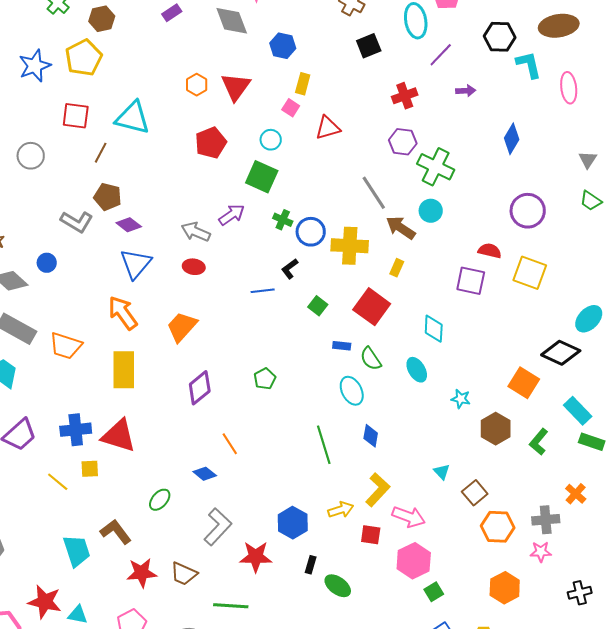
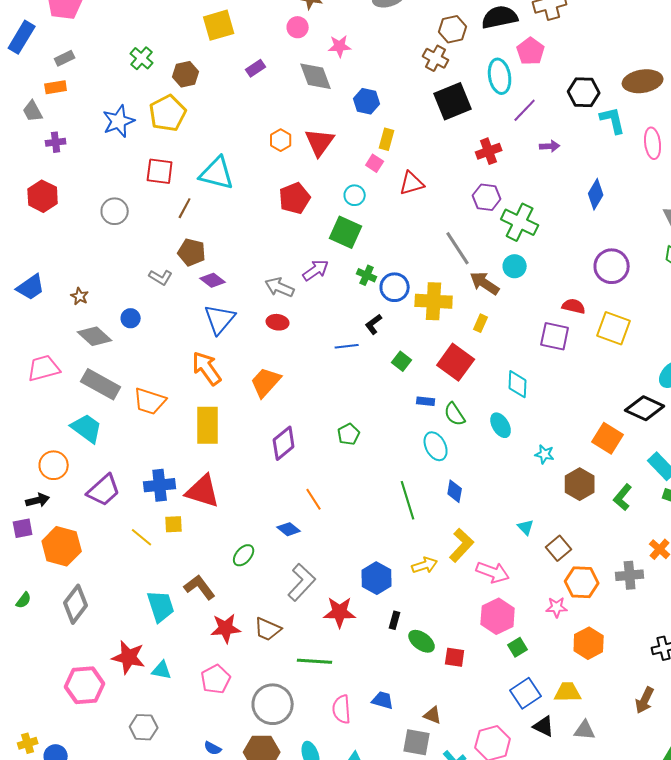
black square: (369, 46) -> (453, 101), size x1.5
gray L-shape: (77, 222) -> (161, 277), size x0.7
red square: (371, 535) -> (455, 657), moved
pink star: (541, 552) -> (557, 607), moved

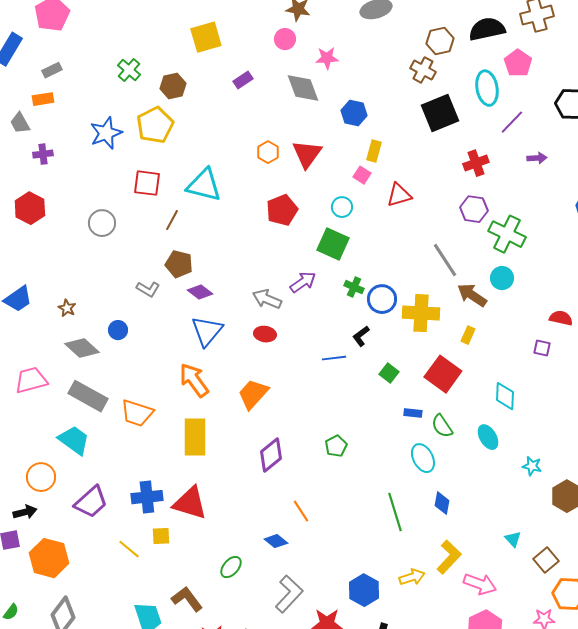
purple square: (555, 336) -> (542, 348), size x0.6

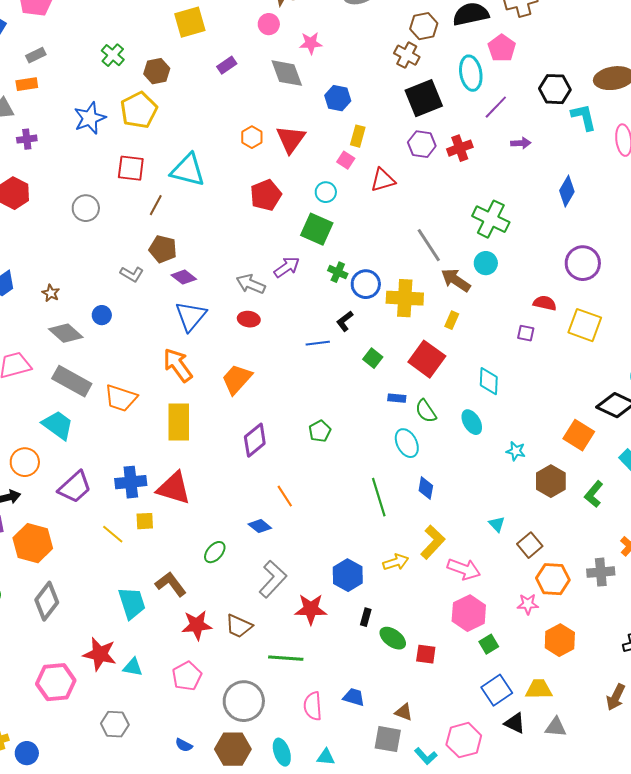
purple hexagon: (474, 209) -> (422, 144), moved

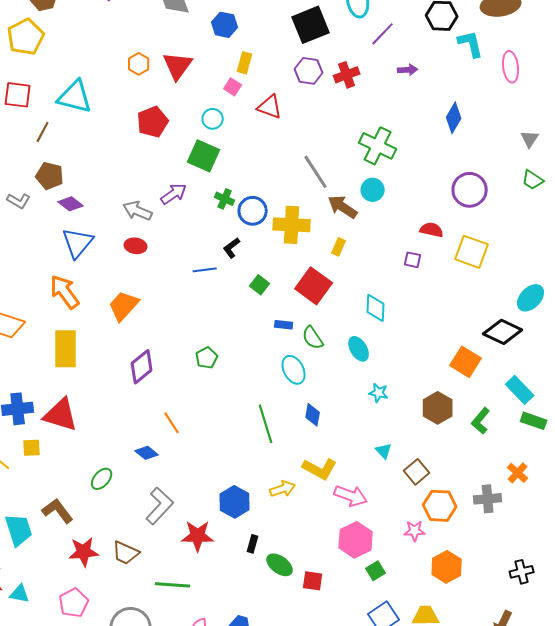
red triangle: (383, 180) -> (270, 107), turned 36
cyan star: (516, 451) -> (379, 393), moved
yellow L-shape: (433, 542) -> (320, 469), turned 76

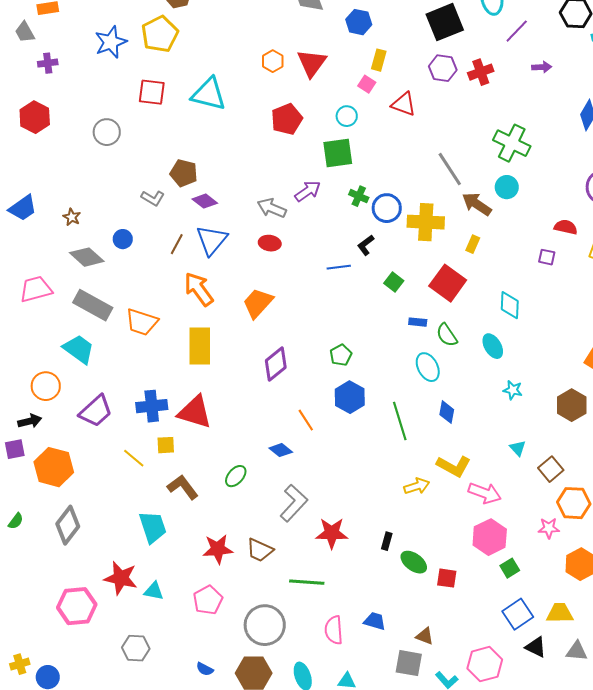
brown line: (43, 132) -> (177, 244), moved
green square: (204, 156) -> (338, 153), turned -32
blue hexagon: (235, 502) -> (350, 397), moved
brown L-shape: (58, 511) -> (183, 487), moved

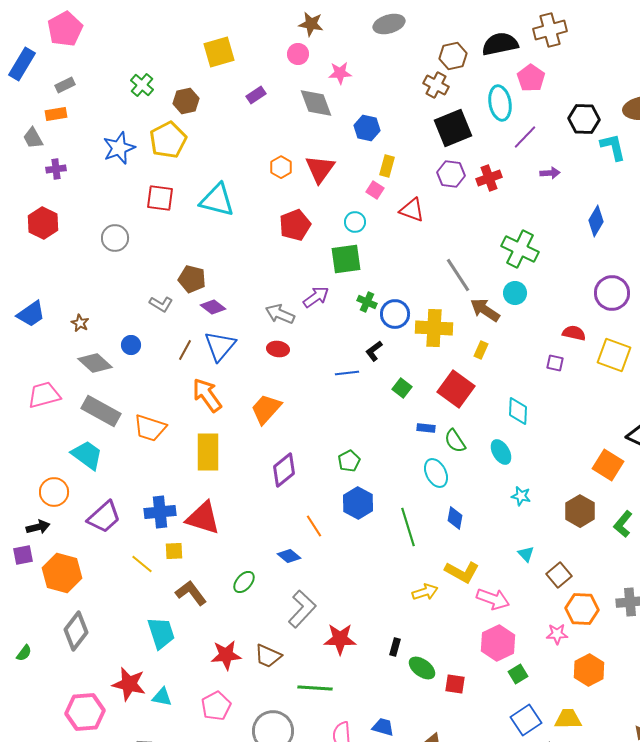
green semicircle: (16, 521) -> (24, 653), moved

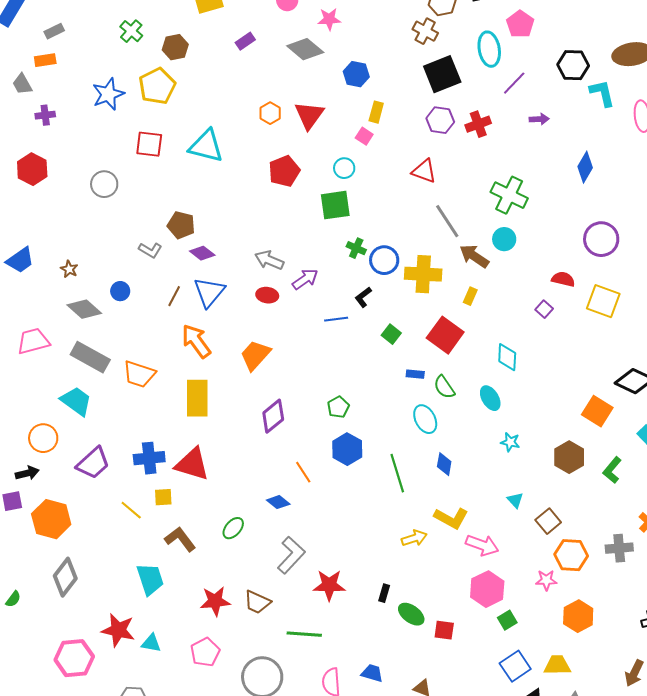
gray diamond: (316, 103) -> (305, 49), turned -30
red triangle: (412, 210) -> (424, 171), moved
purple arrow: (316, 297) -> (305, 279), moved
purple square: (555, 363) -> (544, 309), turned 30

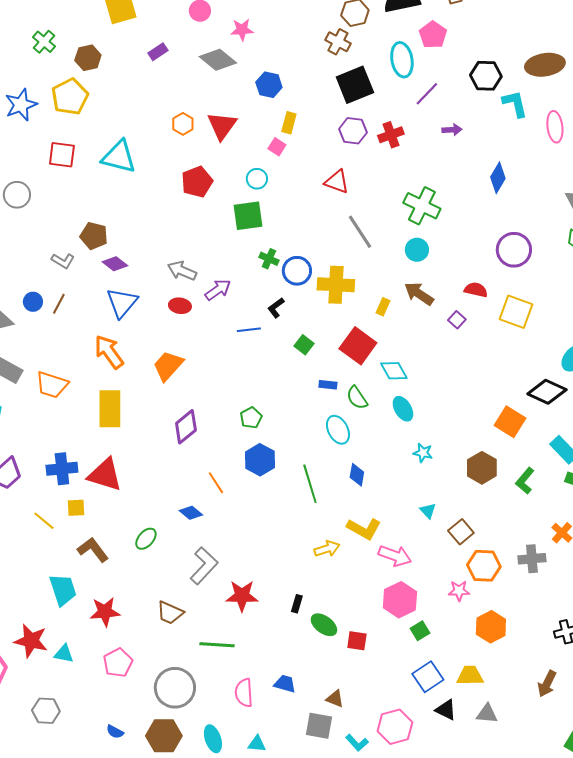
brown arrow: (474, 256) -> (419, 294), moved
brown line: (174, 296) -> (59, 304), moved
cyan diamond: (507, 357) -> (394, 371), moved, turned -32
red star: (215, 601) -> (105, 612), moved

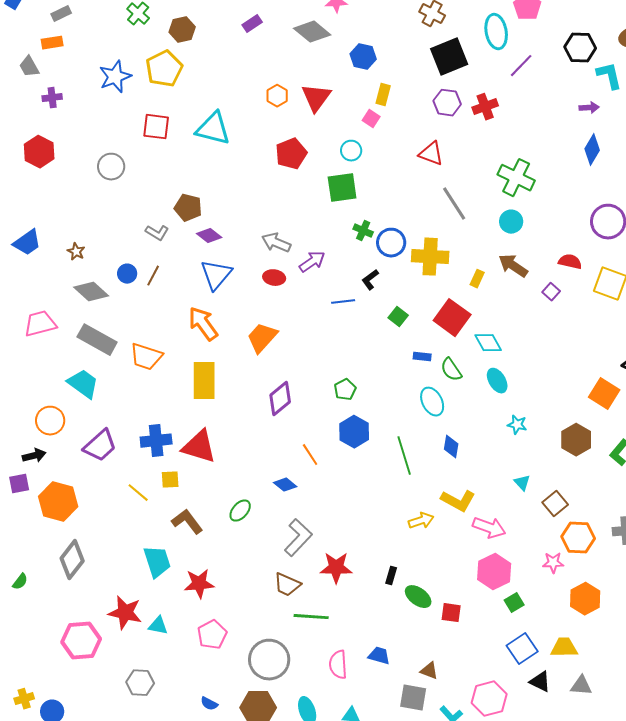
purple arrow: (452, 130) -> (589, 108), moved
brown trapezoid: (170, 613) -> (287, 585), moved

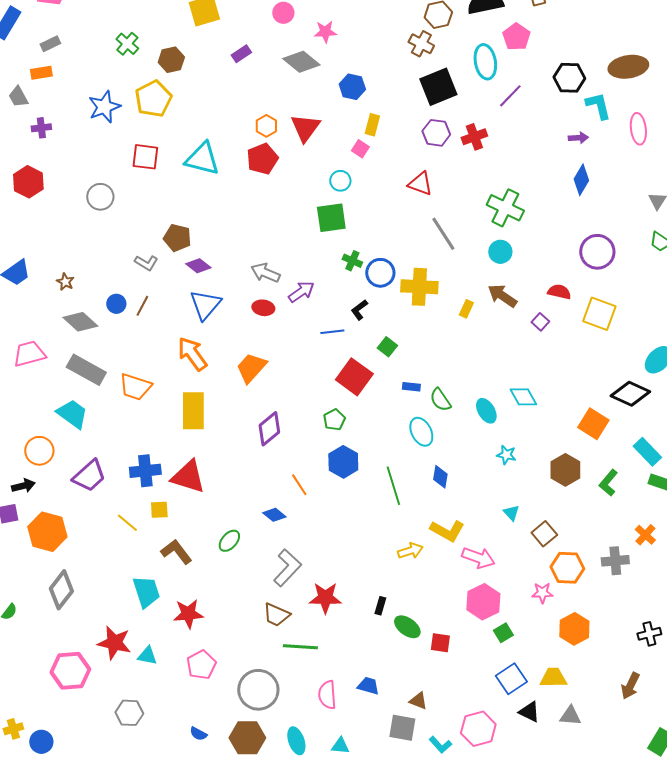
red pentagon: (291, 154) -> (262, 159), moved
red square: (452, 318) -> (354, 377), moved
cyan diamond: (488, 343) -> (523, 397), moved

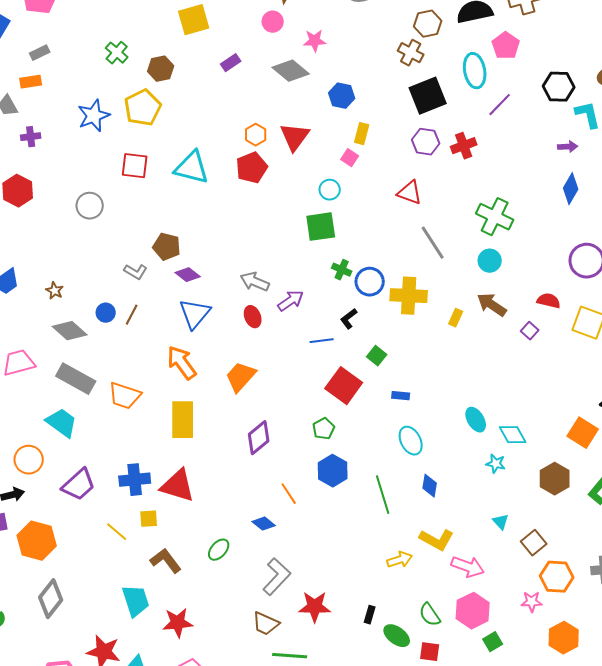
red ellipse: (263, 308) -> (253, 317), turned 60
cyan diamond: (523, 397) -> (513, 435), moved
green semicircle: (440, 400) -> (430, 615), moved

